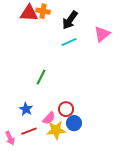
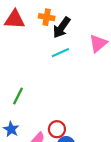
orange cross: (43, 11) -> (47, 17), moved
green line: (41, 77) -> (18, 96), moved

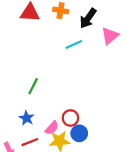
black arrow: (62, 27) -> (88, 18), moved

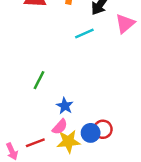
blue star: (27, 118) -> (65, 106), moved
red circle: (70, 118) -> (103, 129), moved

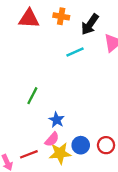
red circle: (103, 129) -> (106, 145), moved

